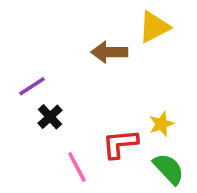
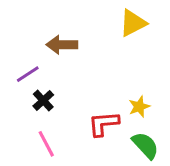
brown arrow: (109, 52) -> (62, 45), moved
pink line: (77, 167) -> (46, 144), moved

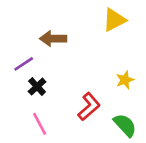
yellow star: (139, 107) -> (125, 80), moved
red L-shape: (104, 124) -> (89, 107), turned 144

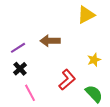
brown arrow: (53, 39) -> (50, 41), moved
black cross: (37, 87) -> (20, 69), moved

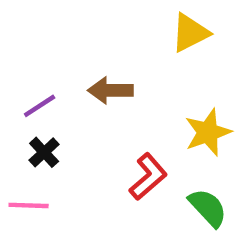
yellow star: (94, 60) -> (208, 132), size x1.5
pink line: (30, 93) -> (29, 205), moved, turned -60

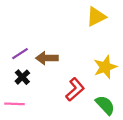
brown arrow: (110, 90) -> (47, 58), moved

